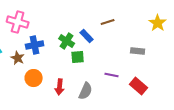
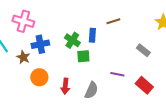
blue rectangle: (87, 36) -> (92, 35), turned 48
gray rectangle: (138, 51) -> (143, 50), turned 32

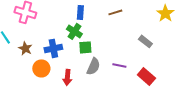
blue rectangle: (92, 35) -> (80, 12), moved
blue cross: (40, 44) -> (53, 48), moved
gray semicircle: (91, 90) -> (93, 66), moved

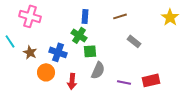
gray rectangle: (145, 41) -> (134, 41), moved
blue cross: (53, 48) -> (58, 52), turned 30
purple line: (119, 65) -> (124, 82), moved
red rectangle: (146, 76) -> (151, 80), turned -54

